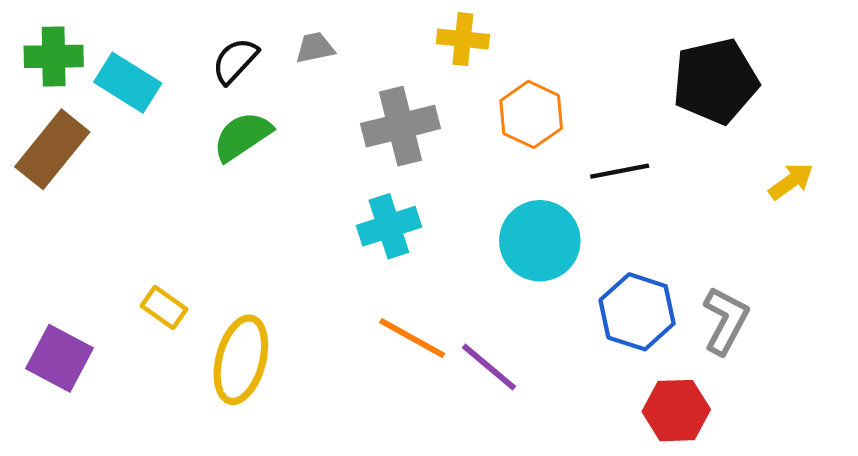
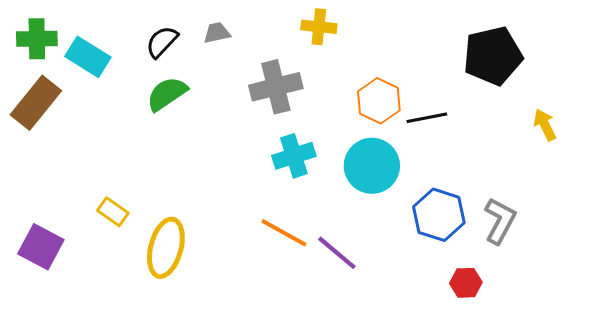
orange hexagon: (531, 114) -> (379, 101), moved
yellow arrow: (791, 181) -> (545, 125), turned -80
cyan cross: (389, 226) -> (294, 156), moved
red hexagon: (676, 411) -> (466, 283), size x0.7

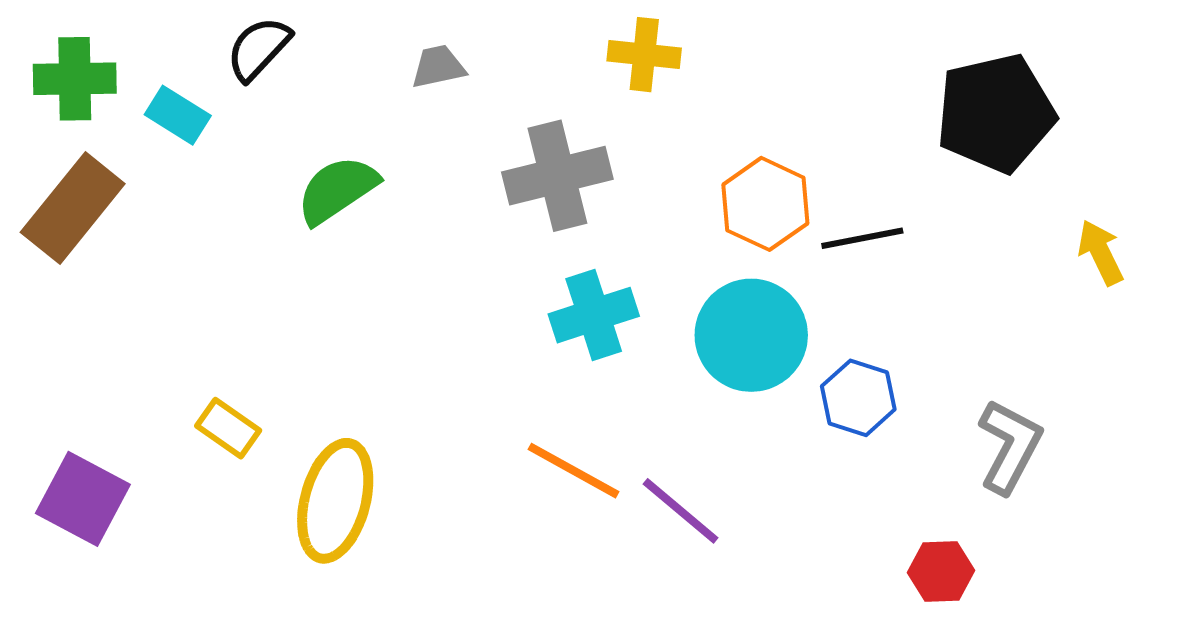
black semicircle: (162, 42) -> (258, 48), moved
cyan rectangle: (88, 57) -> (178, 115), size x0.7
blue hexagon: (439, 215) -> (858, 398), moved, size x0.7

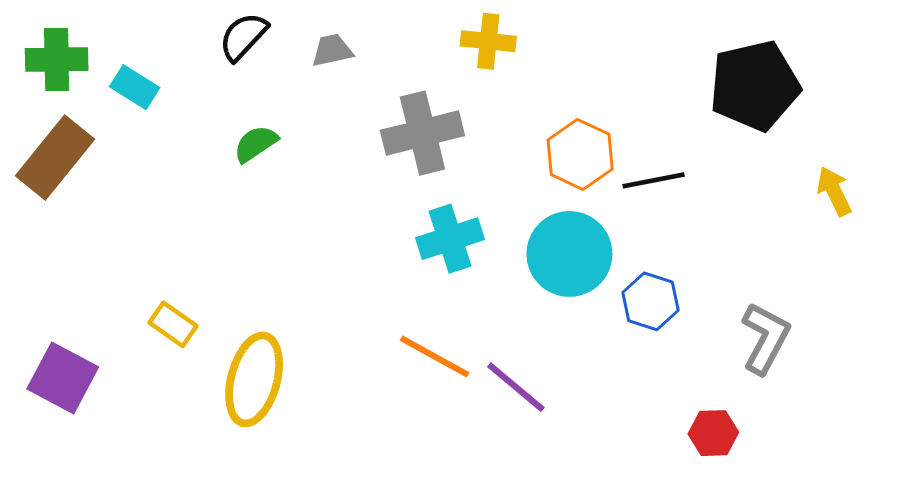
black semicircle: (258, 48) -> (243, 37), moved
green semicircle: (337, 190) -> (256, 144), size x0.7

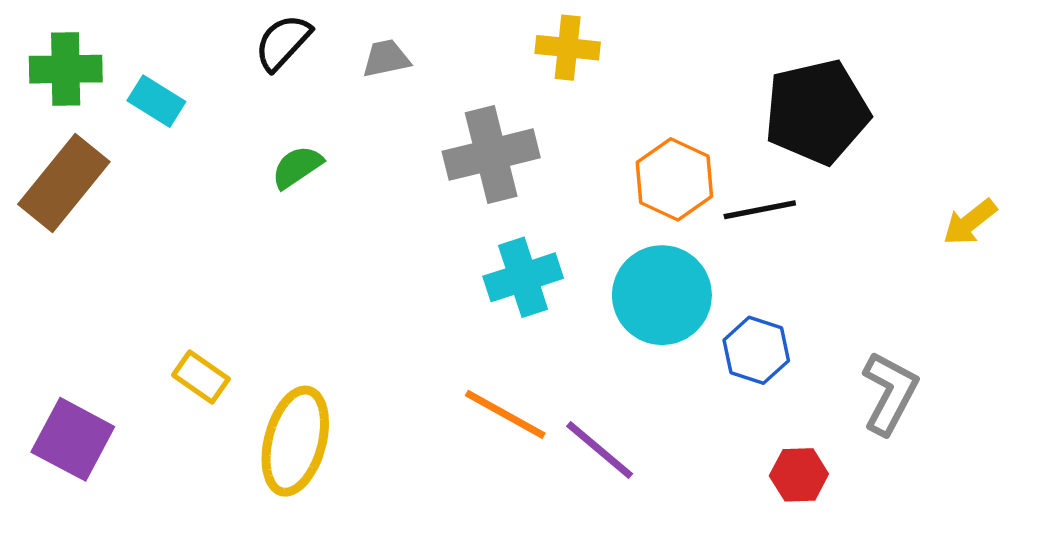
black pentagon: (755, 86) -> (817, 112), moved
yellow arrow: (834, 191) -> (970, 222), turned -102
red hexagon: (713, 433) -> (799, 475), moved

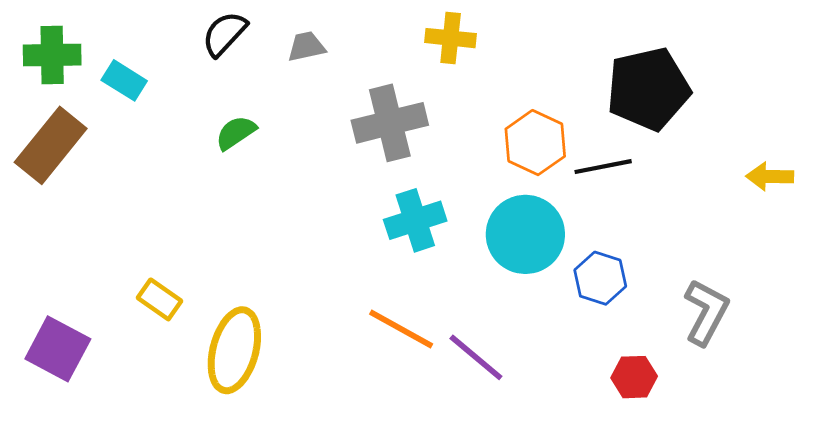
yellow arrow: (970, 222) -> (770, 176), turned 39

